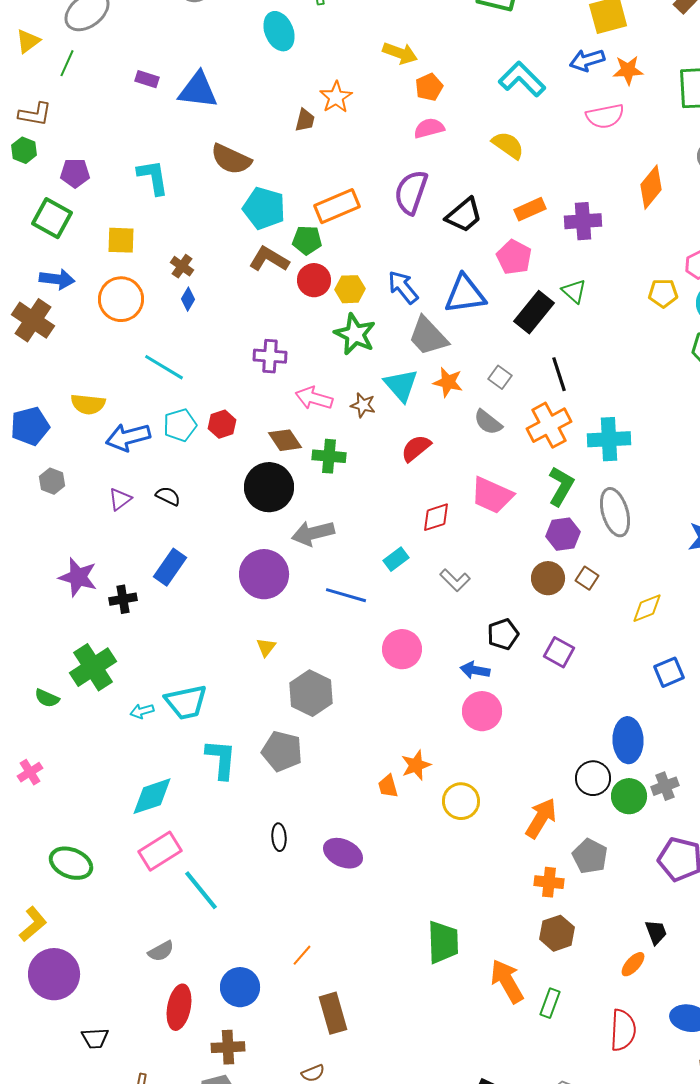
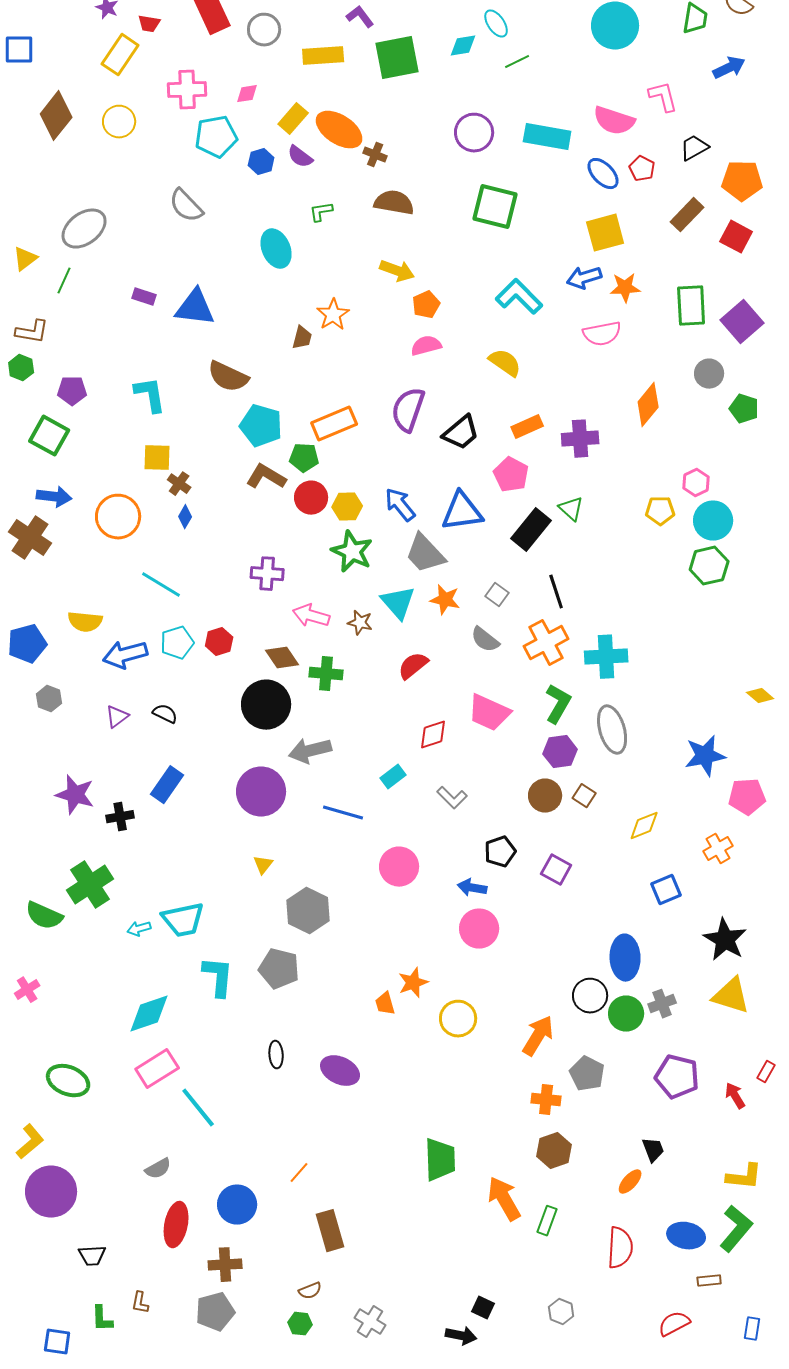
yellow square: (121, 240) -> (157, 458), moved
green semicircle: (47, 698) -> (44, 916), size x1.5

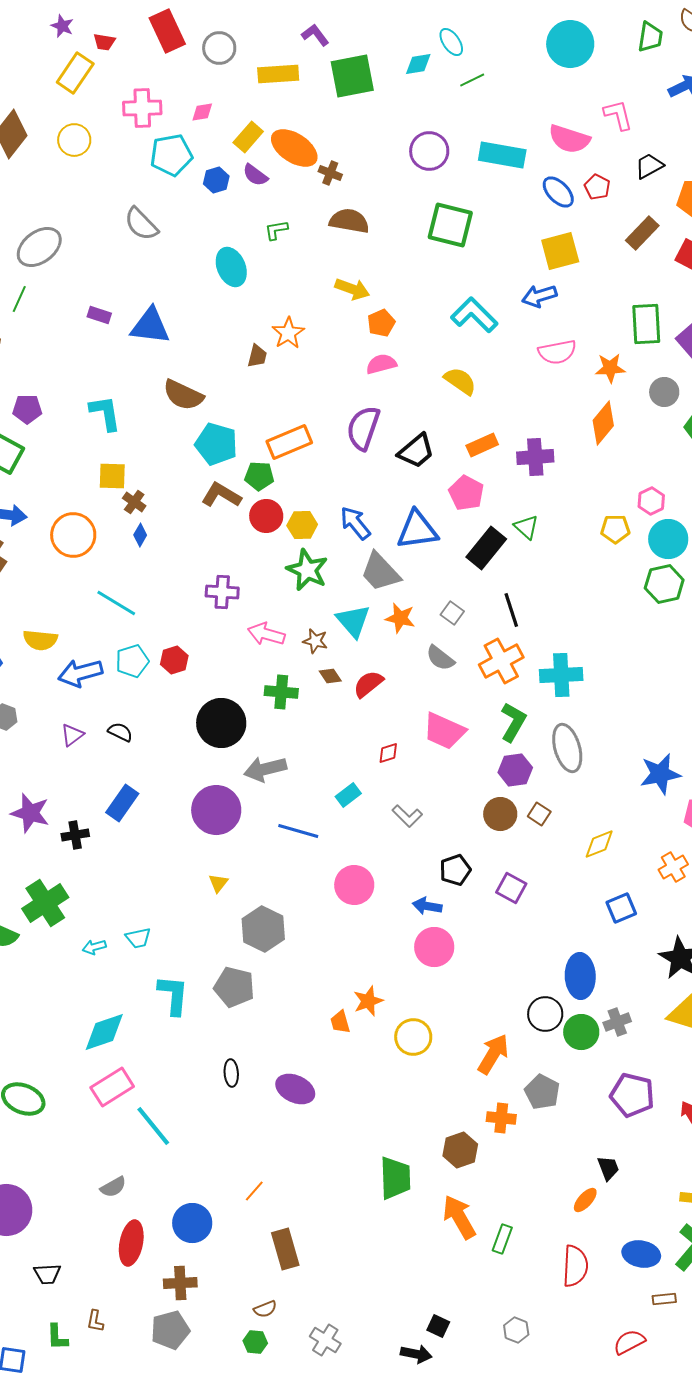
orange star: (625, 288) -> (610, 368), moved
brown diamond: (282, 658) -> (330, 676), moved, size x0.7
red diamond: (433, 735) -> (388, 753), size x0.7
cyan trapezoid: (183, 920) -> (138, 938), size x0.6
brown hexagon: (554, 1151) -> (460, 1150), moved

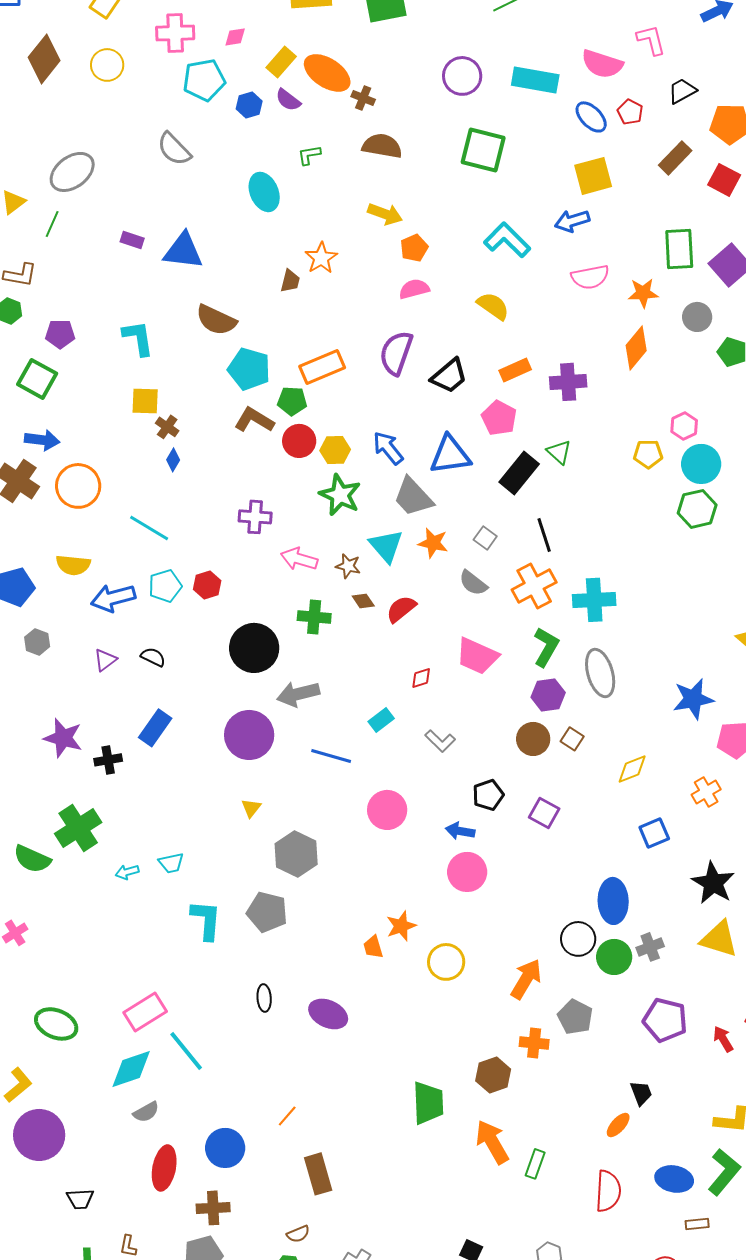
orange circle: (73, 535) -> (78, 486), moved
cyan diamond: (104, 1032) -> (131, 1069), moved

